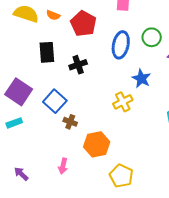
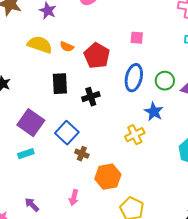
green circle: (152, 37) -> (165, 81), moved

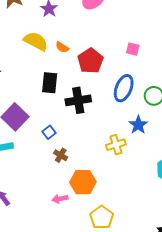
black cross: (91, 97) -> (78, 100), size x1.4
blue square: (67, 133) -> (49, 132), size x0.6
pink arrow: (74, 198) -> (60, 199), moved, turned 56

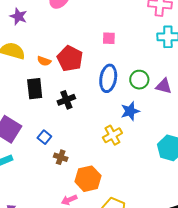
orange semicircle: (62, 47) -> (44, 61), moved
black cross: (78, 100) -> (66, 100), size x0.7
blue star: (138, 125) -> (130, 111), turned 30

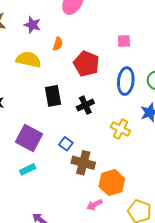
orange semicircle: (44, 61) -> (58, 44), moved, turned -88
yellow cross: (112, 135) -> (120, 129), moved, turned -30
brown cross: (61, 157) -> (83, 163), size x1.6

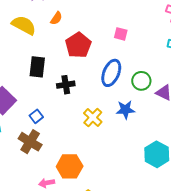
brown cross: (83, 163) -> (30, 142), moved

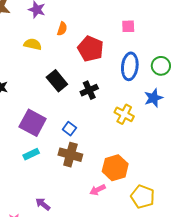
yellow semicircle: (24, 25) -> (33, 44), size x0.7
black rectangle: (37, 67) -> (57, 81), turned -30

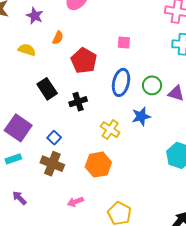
orange hexagon: (115, 168) -> (98, 165), moved
purple arrow: (43, 204) -> (19, 198), moved

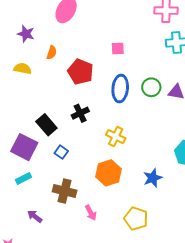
black rectangle: (47, 89) -> (46, 125), moved
blue star: (141, 116) -> (153, 178), moved
brown cross: (52, 164) -> (65, 191), moved
pink arrow: (75, 202) -> (91, 213), turned -91

